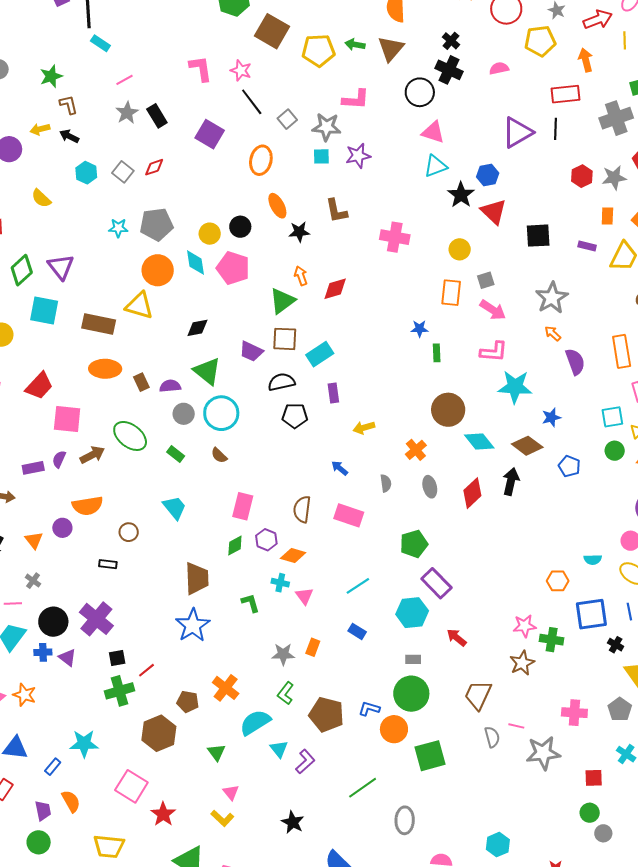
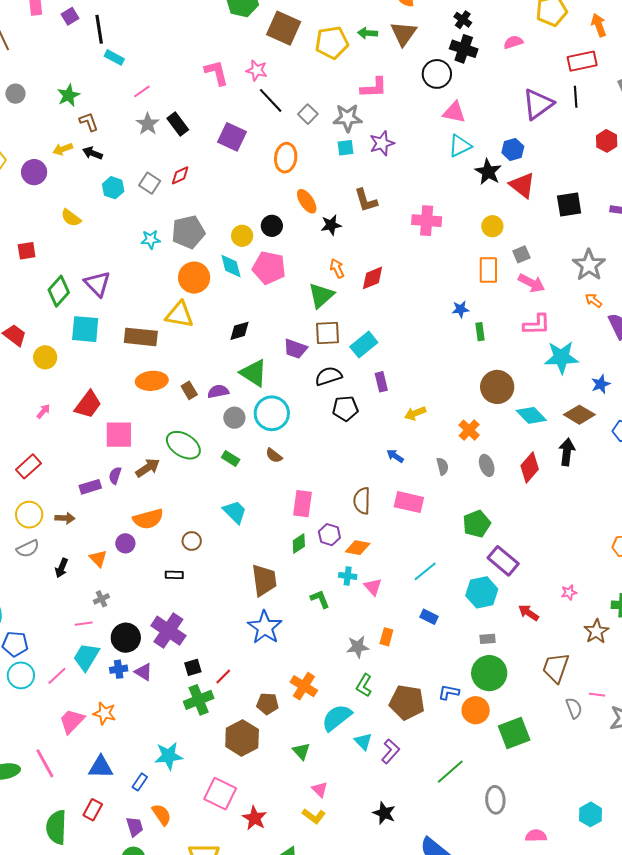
gray cross: (33, 581) -> (101, 599), turned 35
pink star: (524, 626) -> (569, 592), moved, size x0.7

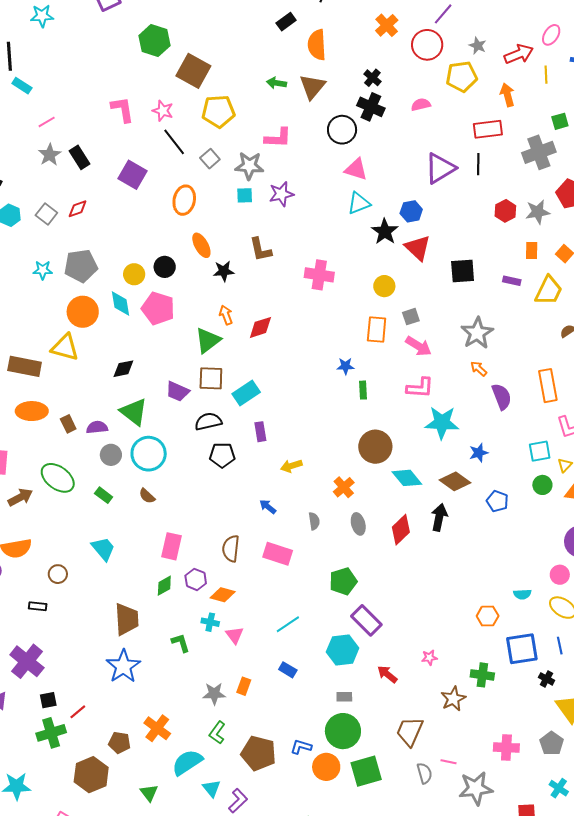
yellow pentagon: (332, 43) -> (218, 111), moved
green square: (514, 733) -> (366, 771), moved

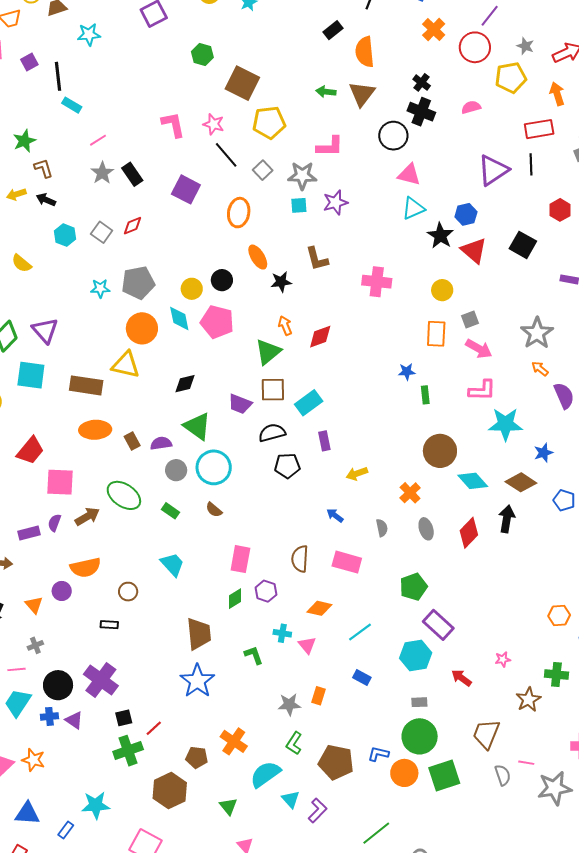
green hexagon: (155, 41) -> (202, 54), size x0.7
black square: (463, 271) -> (523, 245), moved, turned 36
orange diamond: (223, 595) -> (319, 608), moved

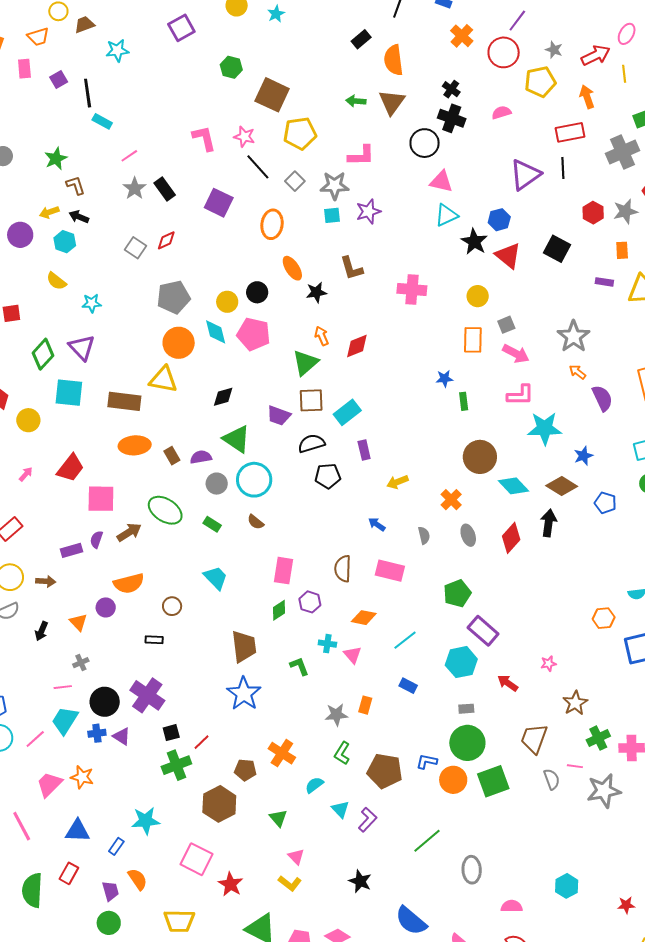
cyan hexagon: (65, 235) -> (65, 242), moved
cyan star: (100, 288) -> (92, 303), moved
green cross: (556, 675) -> (598, 738), moved, turned -30
cyan semicircle: (265, 774) -> (314, 785), size x0.6

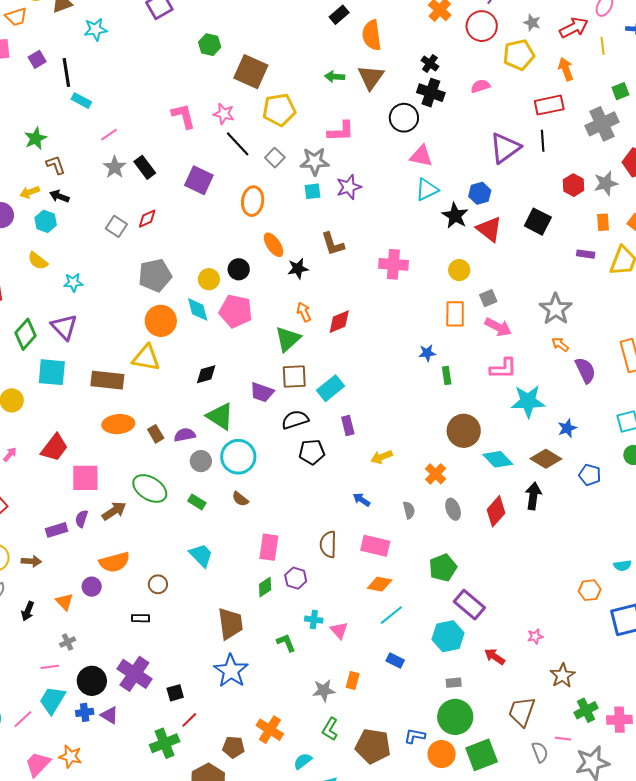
orange diamond: (364, 618) -> (380, 584), moved
black square: (171, 733) -> (175, 693), moved

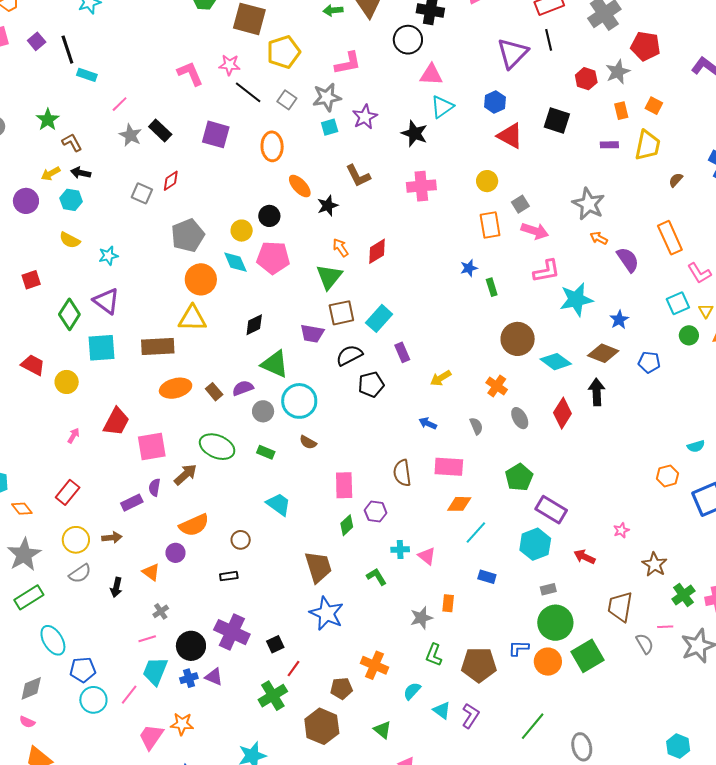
black star: (455, 216) -> (414, 133), moved

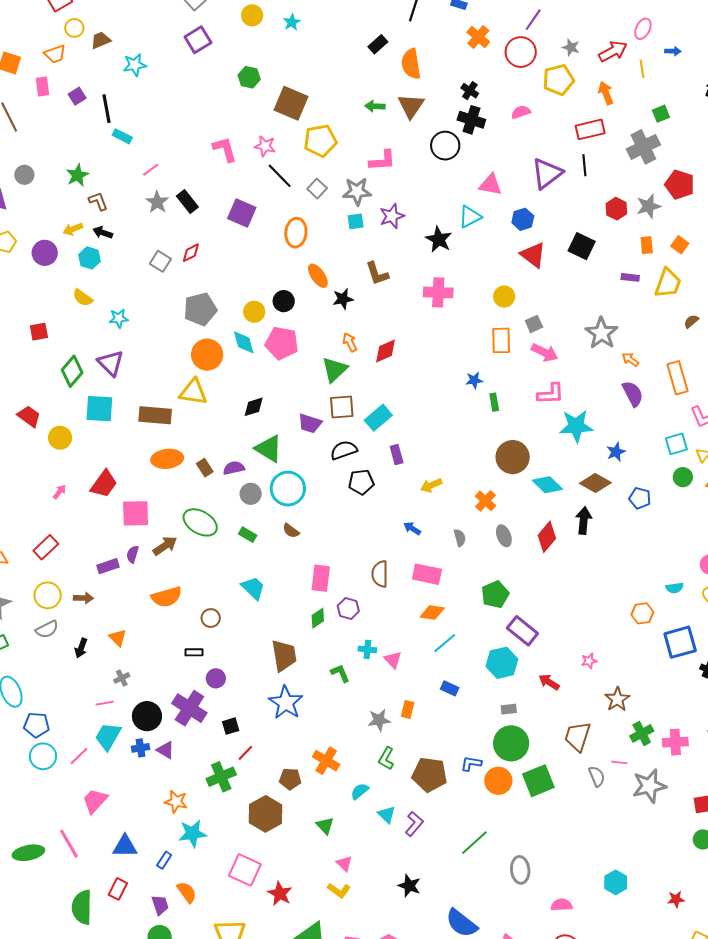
pink triangle: (431, 75) -> (490, 185), moved
orange arrow: (599, 238) -> (630, 360), moved
purple circle: (175, 553) -> (216, 678), moved
orange star: (182, 724) -> (176, 802), moved

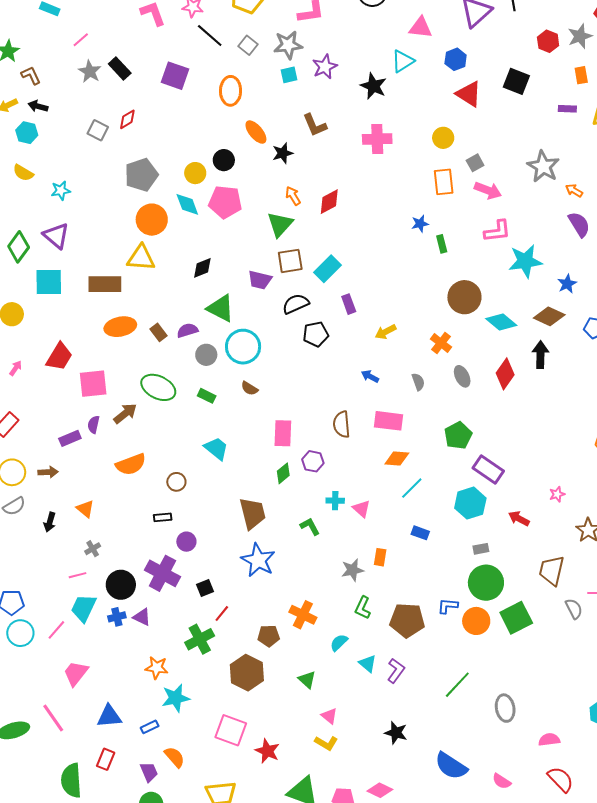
blue rectangle: (164, 860) -> (150, 727), turned 36

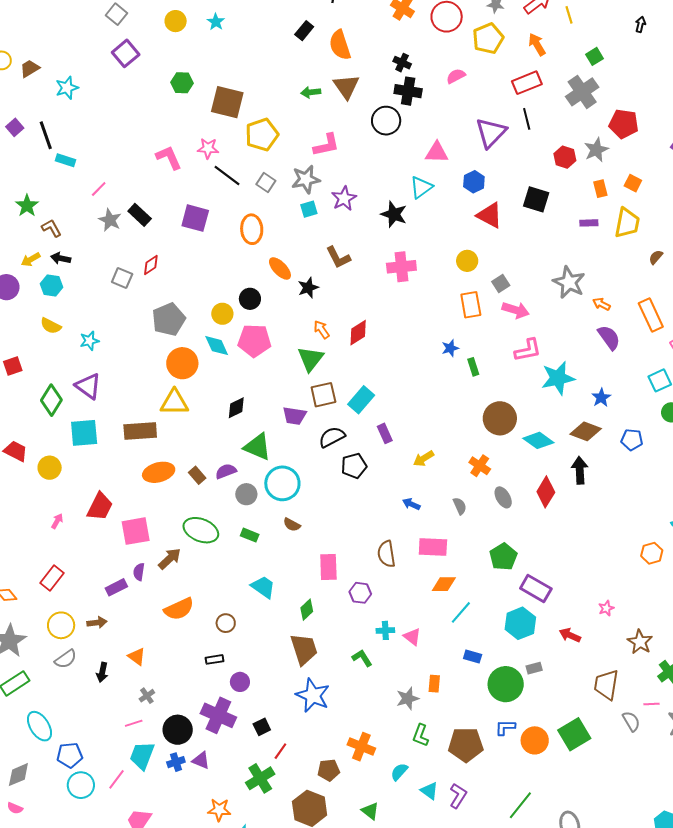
green diamond: (283, 473) -> (307, 610), moved
green circle: (486, 583) -> (506, 684), moved

